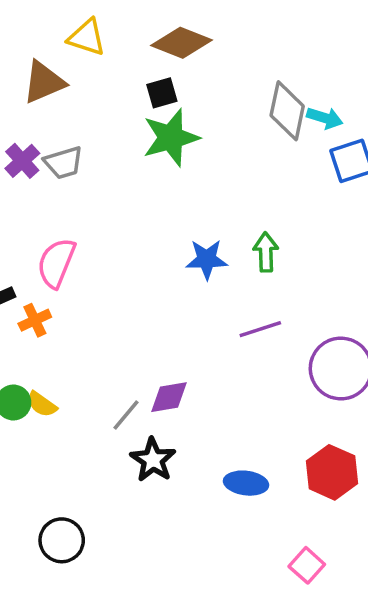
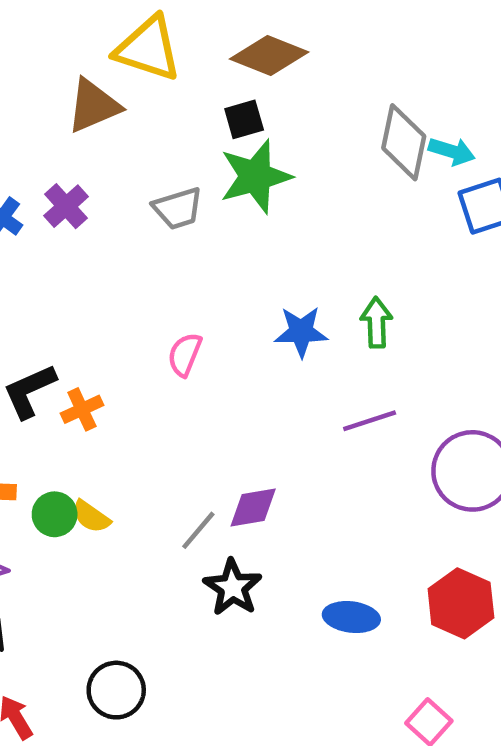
yellow triangle: (87, 37) -> (148, 49), size x1.4
gray trapezoid: (63, 163) -> (178, 208), moved
pink semicircle: (56, 263) -> (185, 355), moved, size x0.7

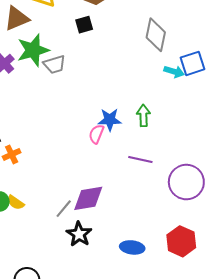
cyan arrow: (452, 151) -> (174, 72), moved
green star: (255, 176) -> (33, 50), moved
pink semicircle: (185, 355) -> (96, 134), moved
purple line: (370, 421) -> (140, 160), turned 30
purple diamond: (253, 507) -> (88, 198), size x1.4

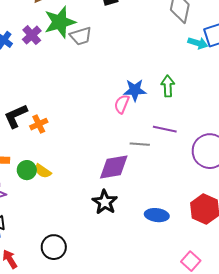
gray line: (64, 209) -> (140, 144), moved, turned 54

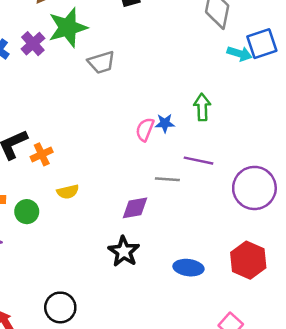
gray trapezoid: (81, 36) -> (101, 62), moved
blue star: (135, 90) -> (165, 123), moved, size x0.7
purple diamond: (114, 167) -> (135, 208), size x0.7
yellow semicircle: (43, 171) -> (68, 192), moved, turned -48

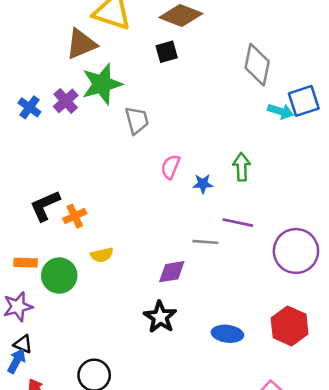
gray trapezoid: (101, 62) -> (137, 120), turned -88
pink semicircle: (145, 129) -> (170, 167), moved
green circle: (27, 212) -> (59, 276), size x1.4

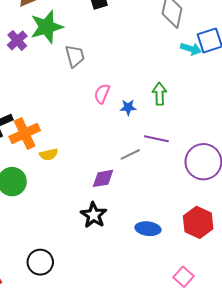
orange cross: (75, 216) -> (25, 133), size x1.6
gray line: (205, 242) -> (130, 154), turned -30
yellow semicircle: (102, 255) -> (49, 154), moved

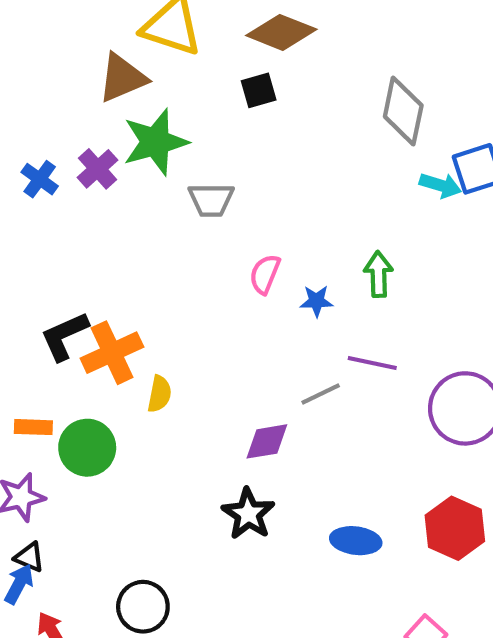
gray trapezoid: (75, 56) -> (211, 200), turned 105
yellow semicircle: (49, 154) -> (159, 394), turned -66

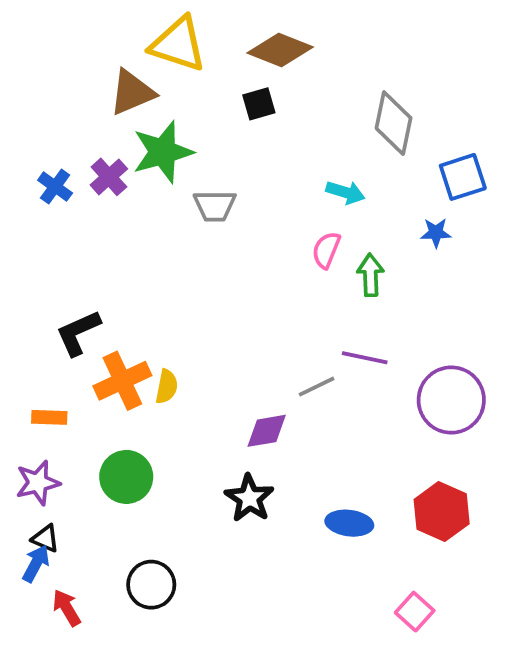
cyan arrow: (440, 185) -> (345, 192), moved
pink semicircle: (265, 274) -> (326, 250), moved
blue star: (316, 301) -> (436, 233), moved
orange cross: (112, 353) -> (122, 381), moved
green circle: (87, 448) -> (126, 477), moved

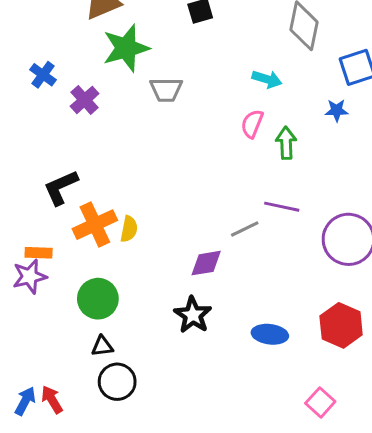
purple cross: (109, 177) -> (85, 100), moved
purple star: (38, 483) -> (30, 276), moved
black triangle: (45, 538) -> (102, 346), moved, turned -30
blue arrow: (36, 563) -> (25, 401), moved

